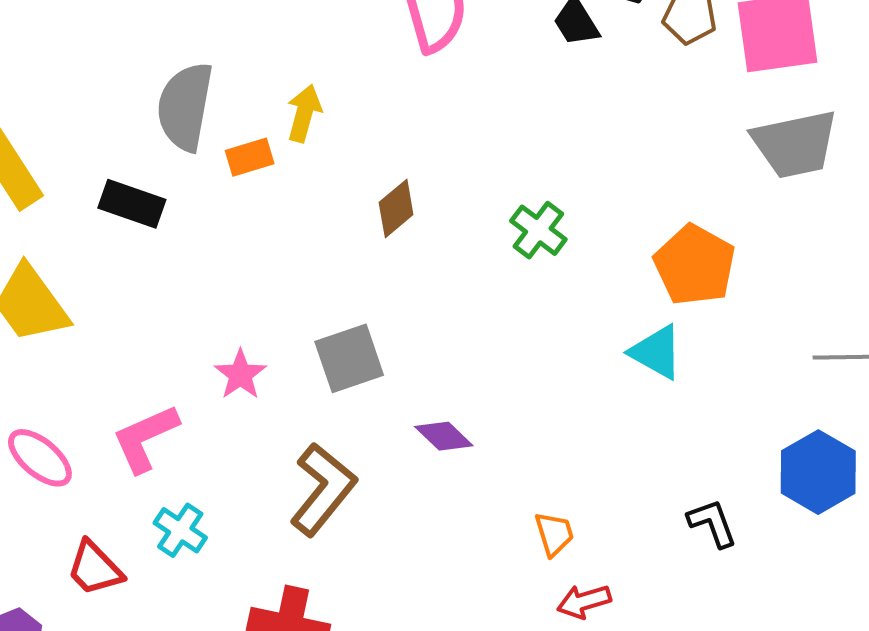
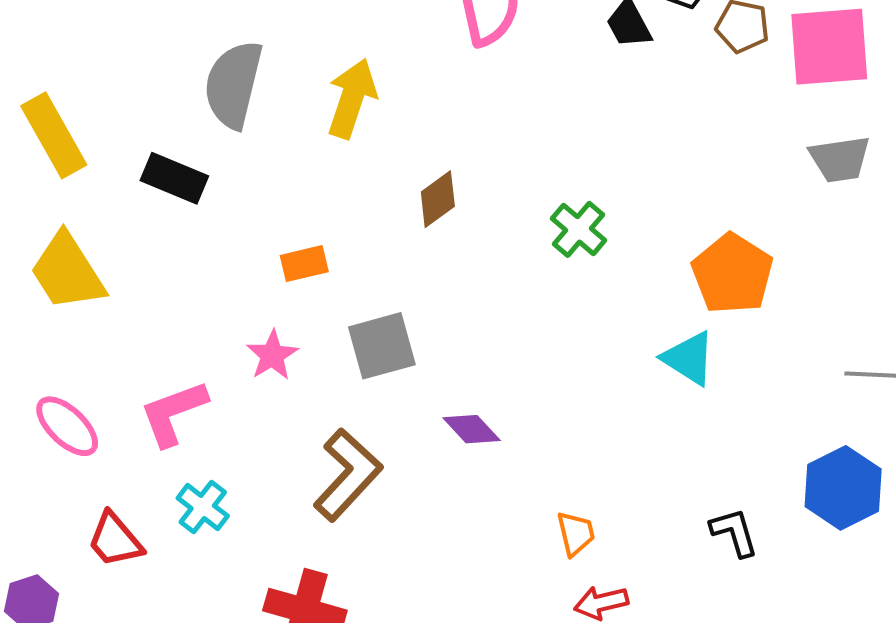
yellow arrow: (304, 113) -> (352, 98), size x1.4
gray trapezoid: (795, 144) -> (840, 159), size x0.7
orange rectangle: (250, 157) -> (304, 264), moved

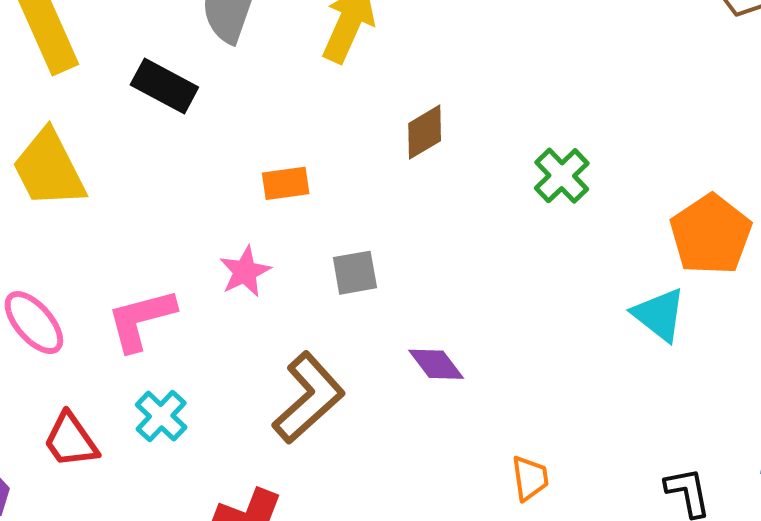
gray square: (382, 346) -> (355, 273), size x0.7

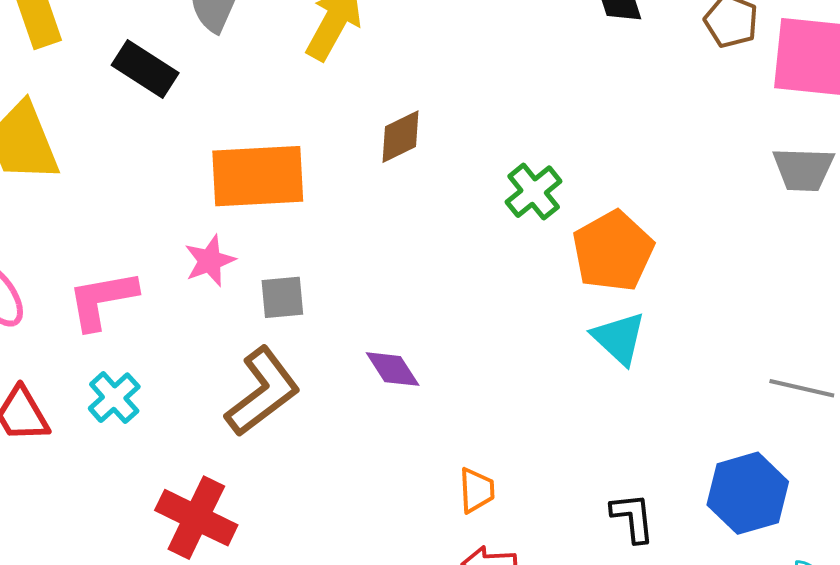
orange rectangle: (286, 183) -> (258, 176), size x2.0
orange pentagon: (711, 235) -> (613, 251), moved
gray square: (355, 273) -> (282, 297), moved

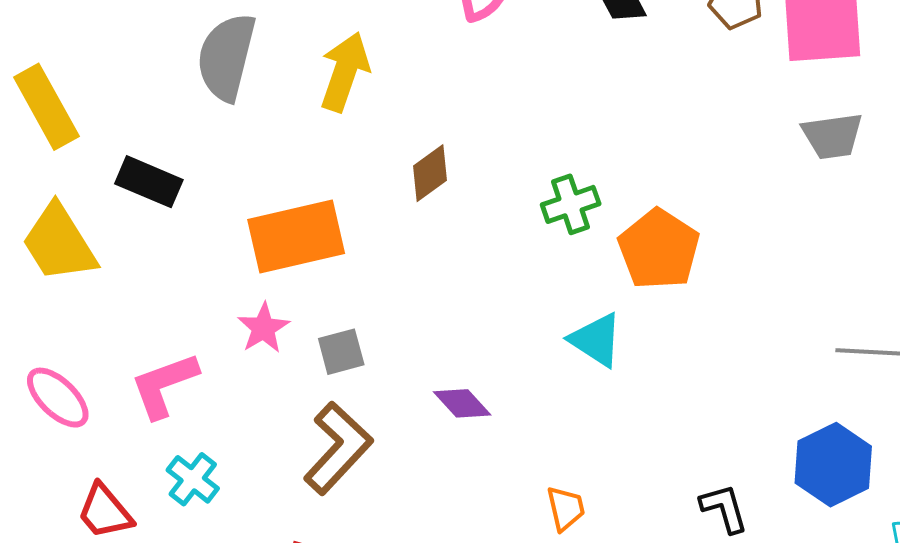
black rectangle: (145, 69) -> (149, 182), moved
green cross: (534, 192) -> (571, 204), turned 30
cyan triangle: (619, 338) -> (596, 340), moved

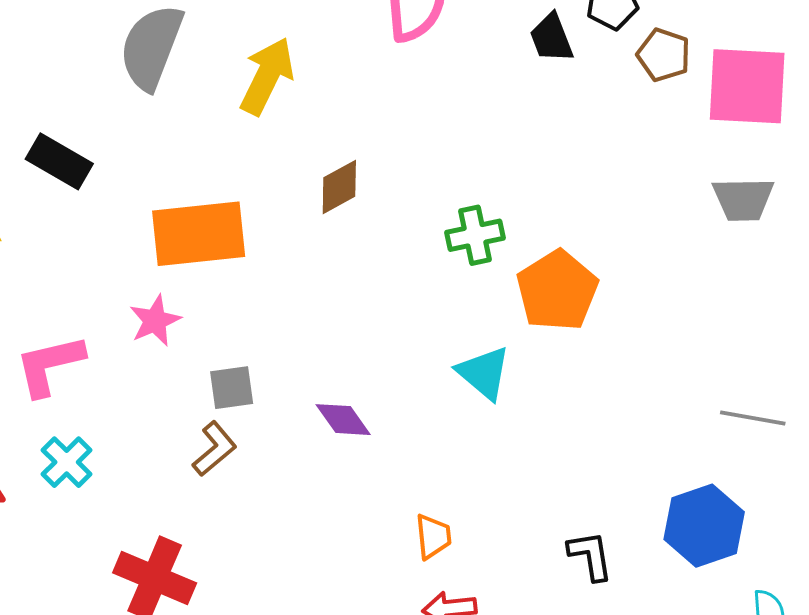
gray square: (341, 352) -> (232, 388), moved
brown L-shape: (338, 448) -> (214, 449), size x0.6

